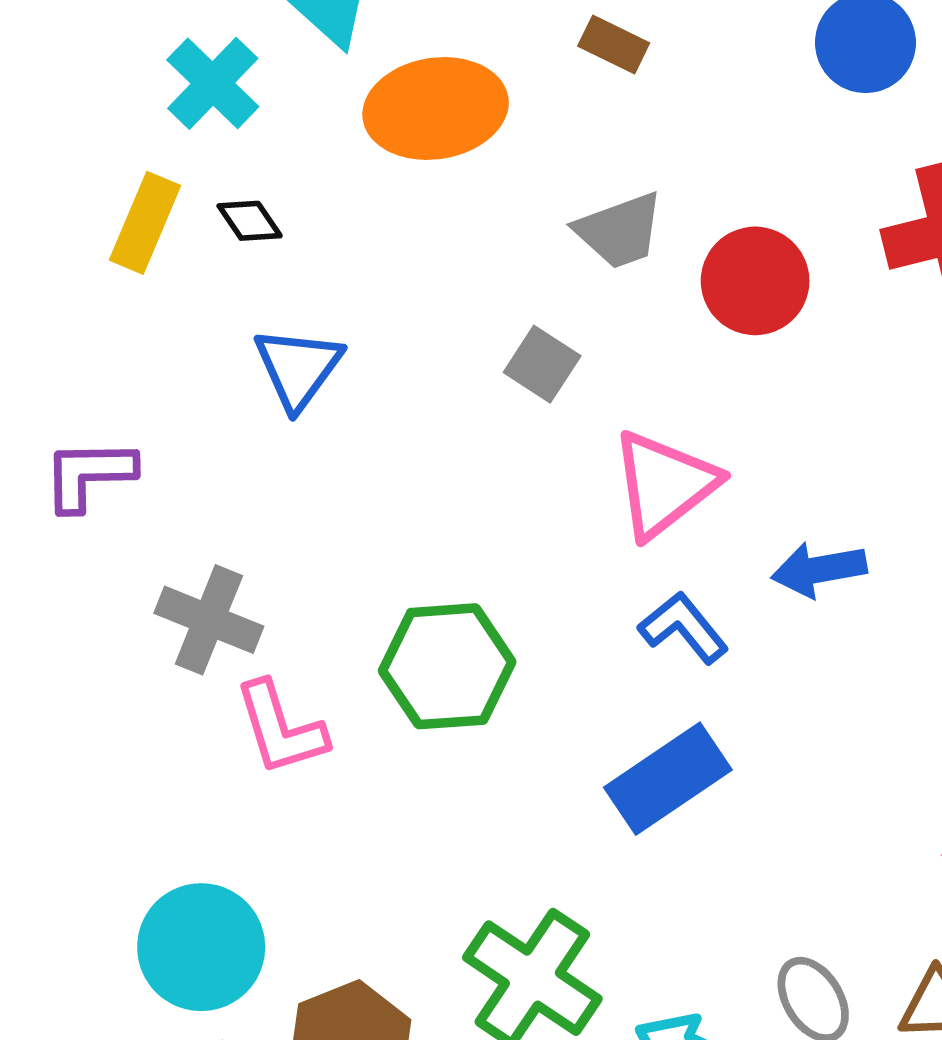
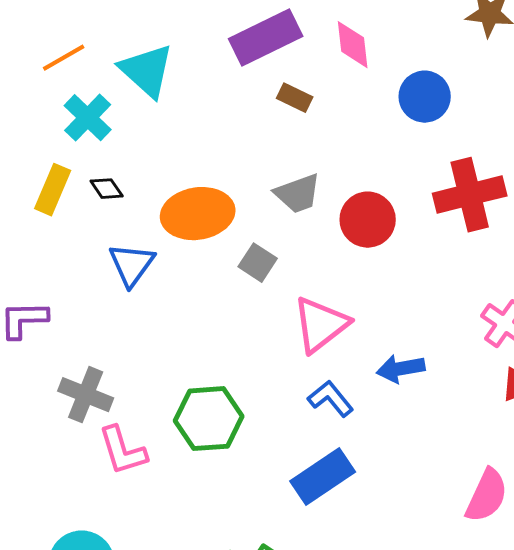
orange ellipse: (436, 109) -> (198, 214), moved

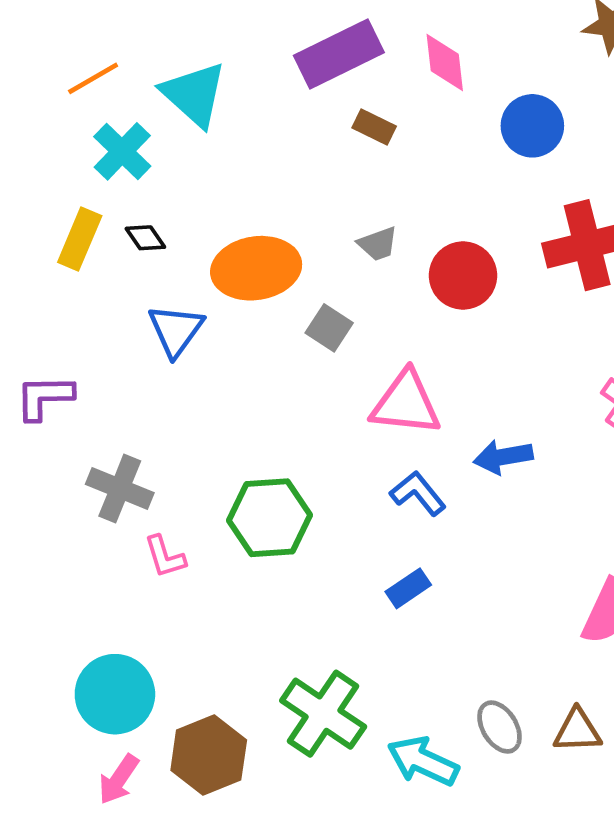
gray trapezoid: (298, 194) -> (378, 244), size x0.7
pink triangle: (321, 325) -> (406, 403), turned 44
pink L-shape: (123, 451) -> (165, 557), size x0.7
blue rectangle: (323, 477) -> (408, 588), size x0.6

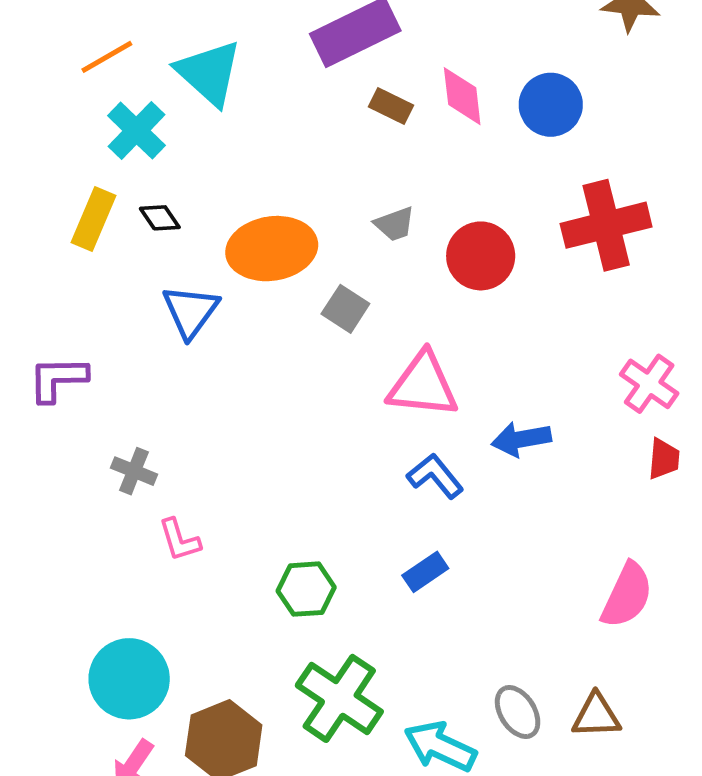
pink diamond: (445, 63) -> (462, 96), moved
gray cross: (120, 488) -> (134, 471), size x0.7
green hexagon: (269, 518) -> (306, 589), moved, size x0.7

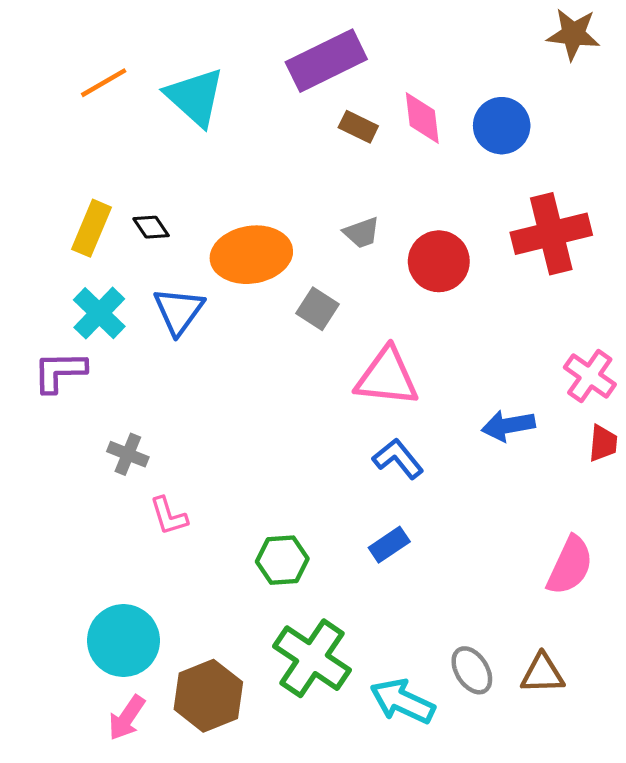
cyan cross: (136, 131) -> (99, 313), moved
blue arrow: (521, 439) -> (508, 426), moved

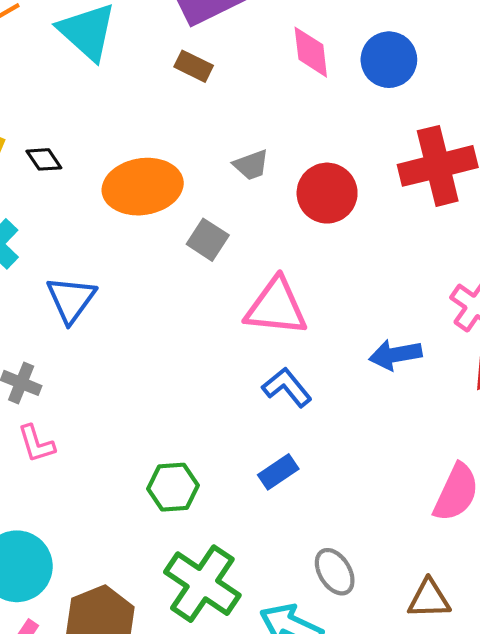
brown rectangle: (358, 127) -> (194, 66), moved
blue triangle: (179, 311) -> (71, 299), moved
pink L-shape: (169, 516) -> (36, 444), moved
gray ellipse: (472, 670) -> (335, 572), moved

